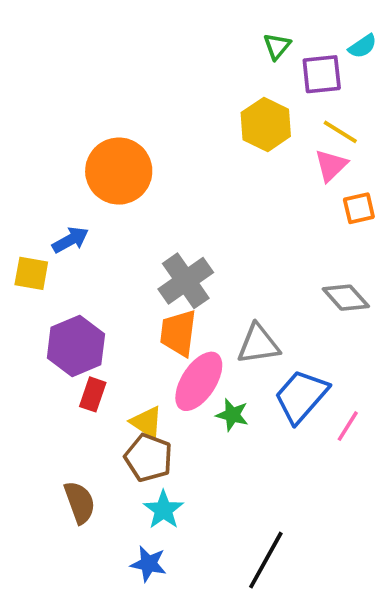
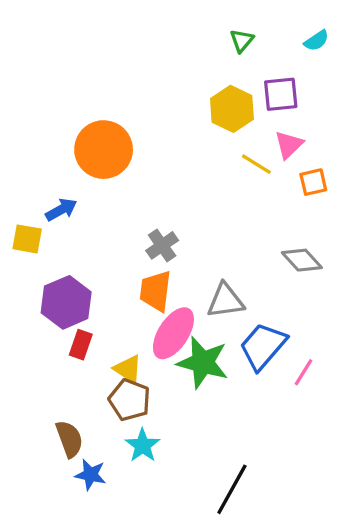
purple square: (322, 74) -> (281, 94), moved
yellow line: (340, 132) -> (256, 164), moved
gray cross: (186, 281) -> (162, 245), size x0.7
green star: (232, 415) -> (203, 363), size x1.8
blue star: (149, 564) -> (91, 475), moved

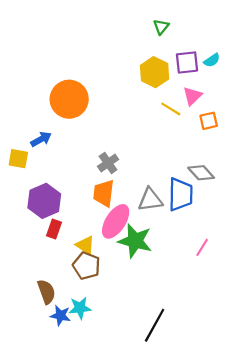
cyan semicircle: (317, 41) -> (212, 60), moved
blue trapezoid: (263, 346) -> (181, 194), moved, turned 140
cyan star: (143, 445) -> (80, 308), moved, turned 30

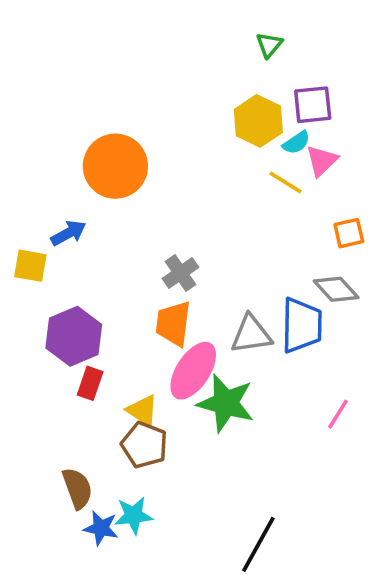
cyan semicircle: (212, 60) -> (296, 143), moved
orange square: (209, 121) -> (349, 233), moved

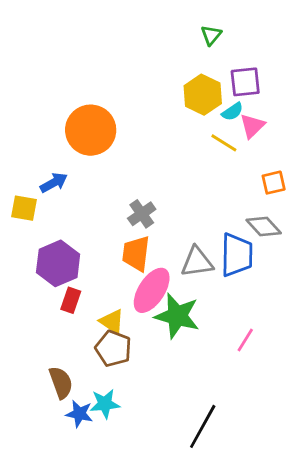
pink line: (338, 414) -> (245, 340), moved

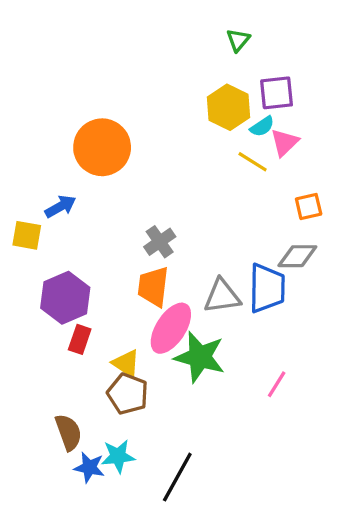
gray diamond: (264, 227) -> (297, 256), turned -48
black line: (203, 426) -> (177, 477), moved

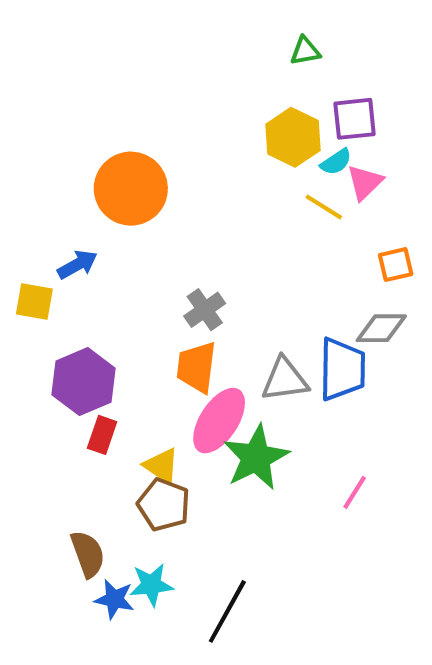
green triangle: (238, 40) -> (305, 51), turned 40
green star: (200, 357) -> (256, 458), turned 30

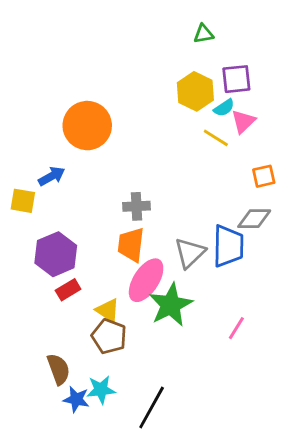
gray cross: (205, 310) -> (136, 206), turned 32
gray triangle: (285, 380) -> (190, 253), turned -36
red rectangle: (102, 435) -> (68, 290), turned 40

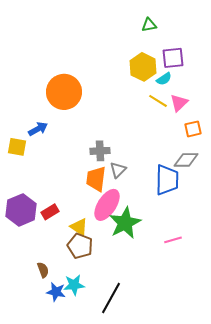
pink triangle: (243, 121) -> (179, 103), moved
gray triangle: (190, 253) -> (118, 170), moved, size x0.7
purple hexagon: (56, 254) -> (21, 210), moved
pink line: (236, 328) -> (173, 240), turned 42
brown semicircle: (58, 369) -> (43, 270), size x0.7

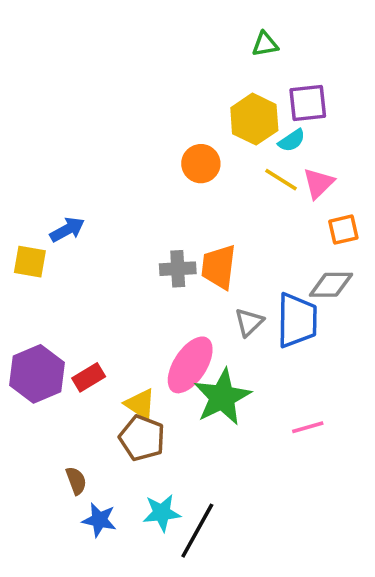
orange circle: (64, 92) -> (201, 164), moved, size x0.6
gray triangle: (118, 170) -> (249, 322), moved
orange trapezoid: (96, 179) -> (219, 267), moved
cyan star: (74, 285) -> (162, 513), moved

